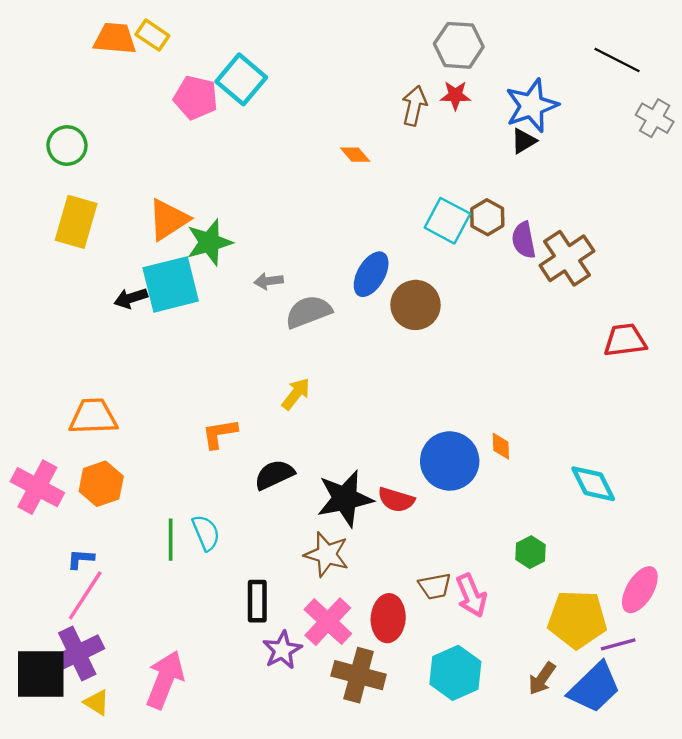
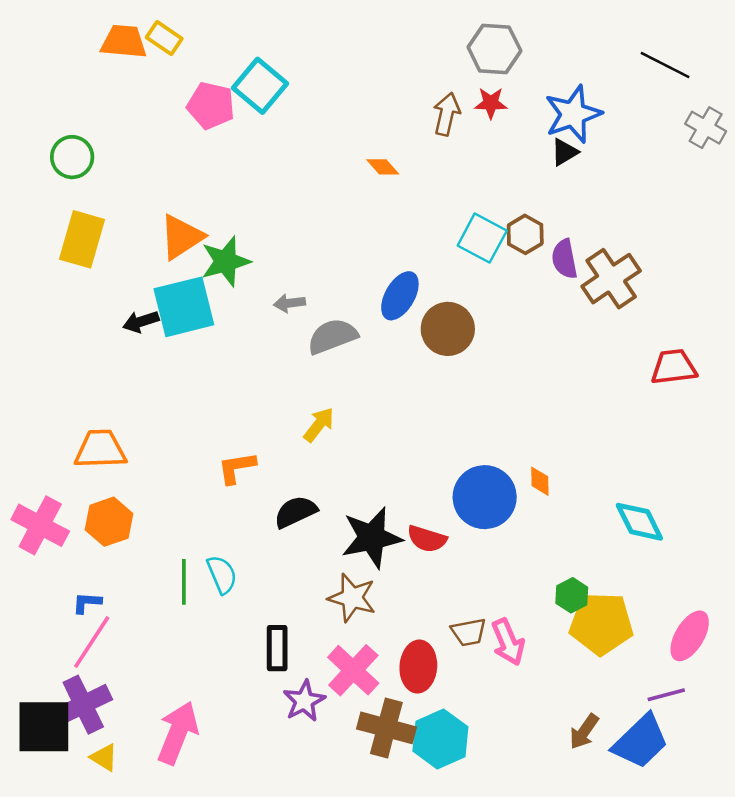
yellow pentagon: (577, 619) -> (601, 624), moved
cyan hexagon: (455, 673) -> (440, 739), moved

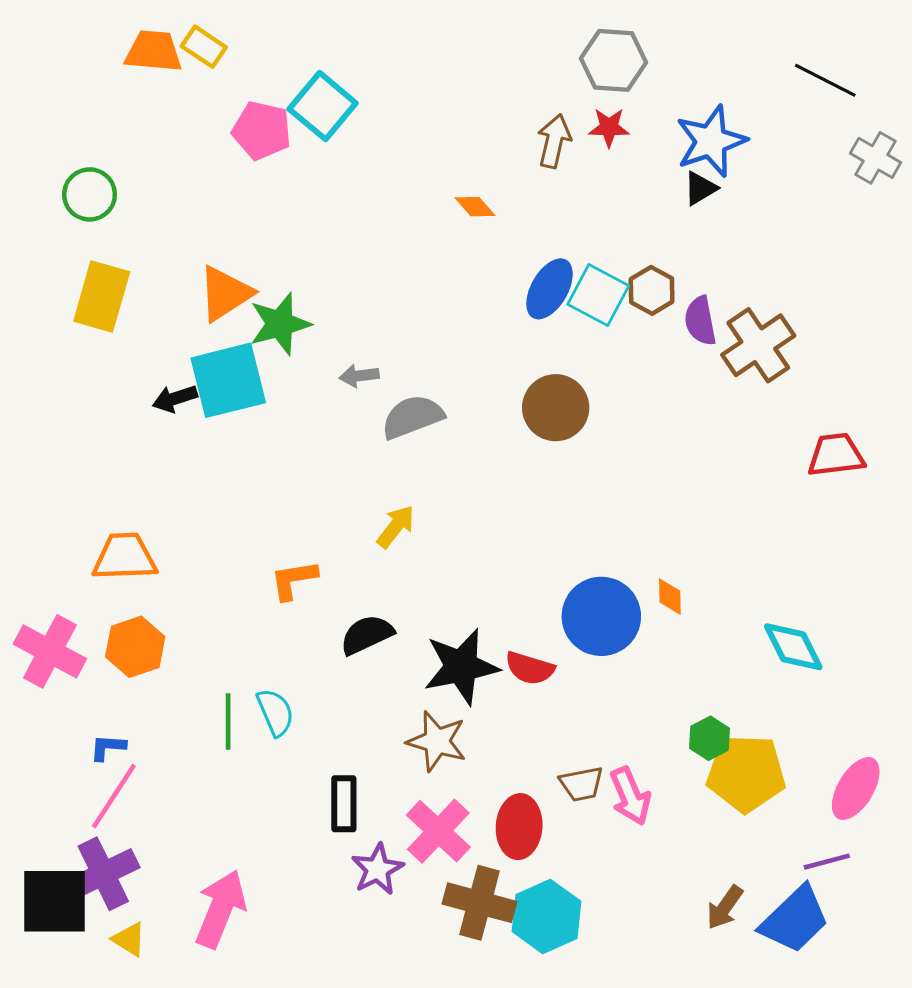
blue ellipse: (400, 296) -> (550, 289), moved

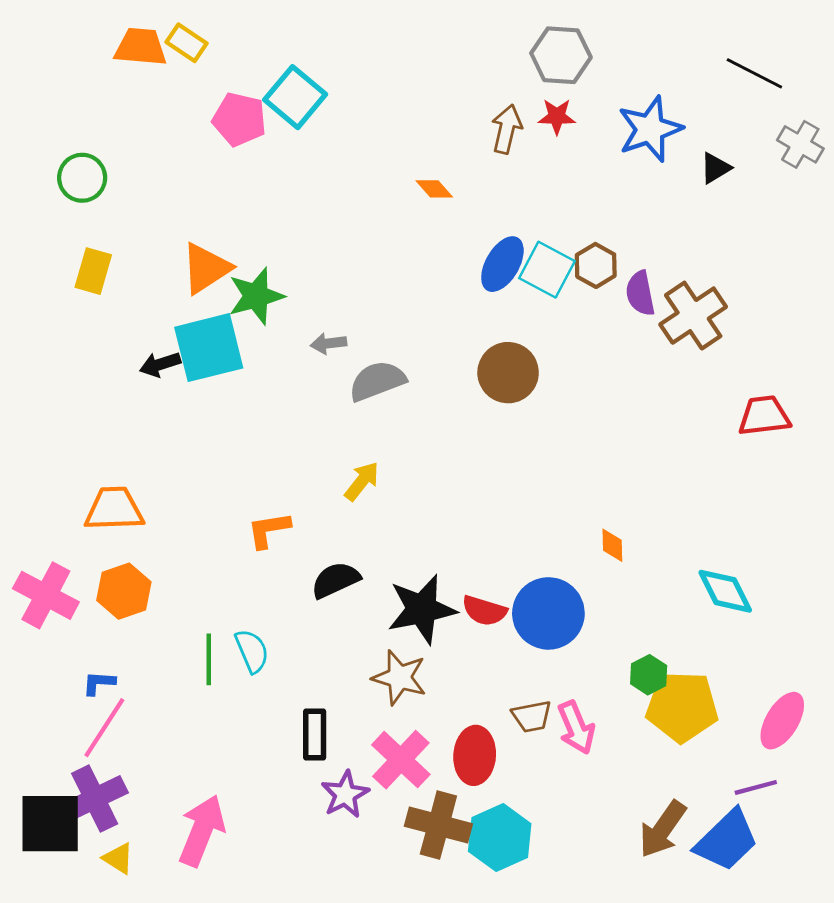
black triangle: (700, 188) -> (715, 168), moved
yellow rectangle: (102, 296) -> (93, 271), size x0.7
blue circle: (601, 616) -> (548, 613), moved
brown arrow: (725, 907) -> (663, 829), size x1.4

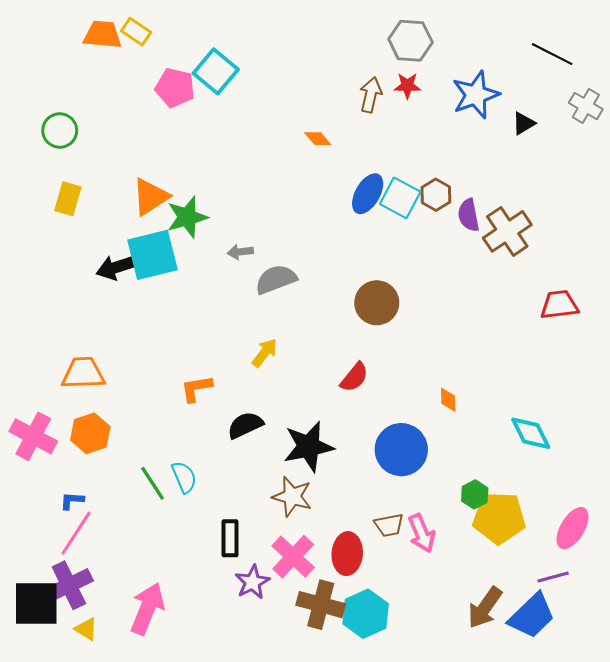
black arrow: (160, 364) -> (117, 267), size x1.4
brown circle: (508, 373) -> (377, 303), moved
red semicircle: (484, 611) -> (354, 377), moved, turned -68
green line: (209, 659) -> (152, 483), turned -33

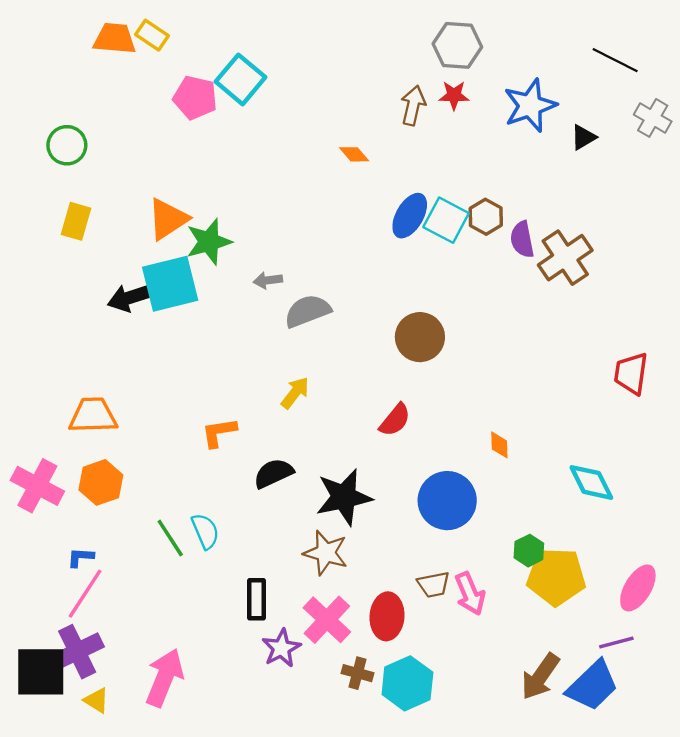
red trapezoid: (559, 305) -> (631, 373), moved, turned -75
brown cross: (321, 605) -> (357, 673), size x0.6

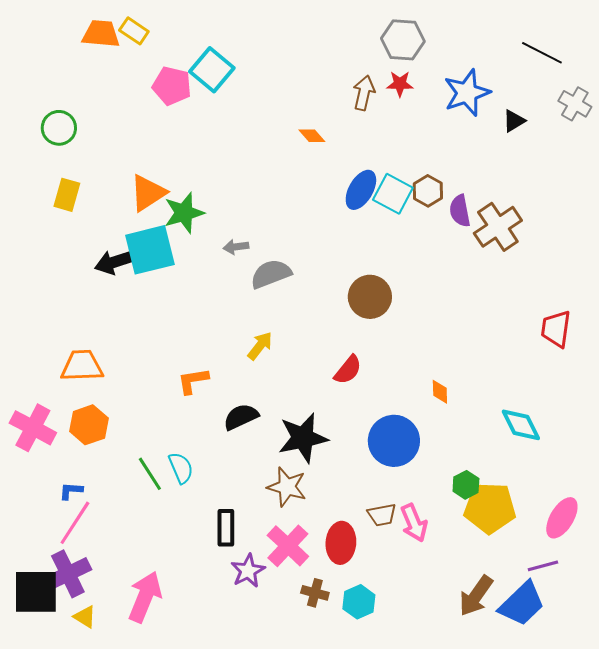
cyan hexagon: (407, 683) -> (359, 602), size x0.7

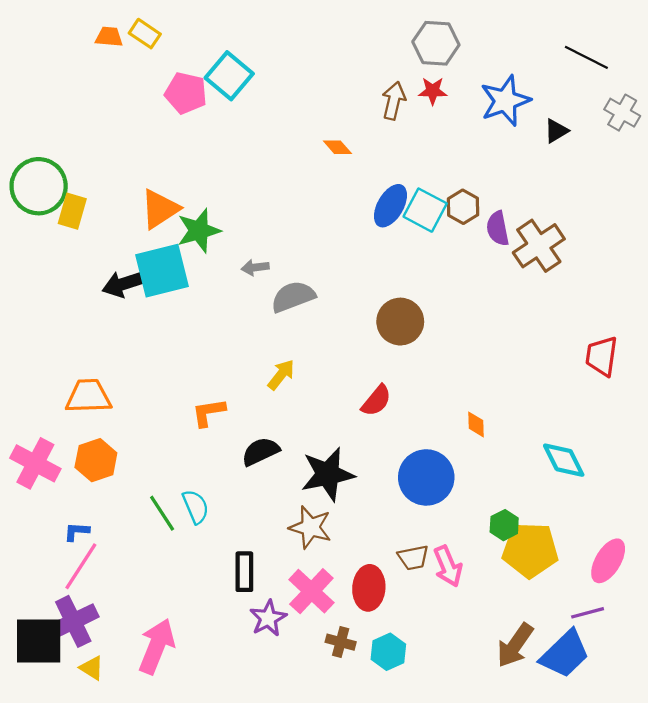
orange trapezoid: (101, 34) -> (109, 37), size x0.7
green circle: (59, 128) -> (39, 186), moved, size x1.5

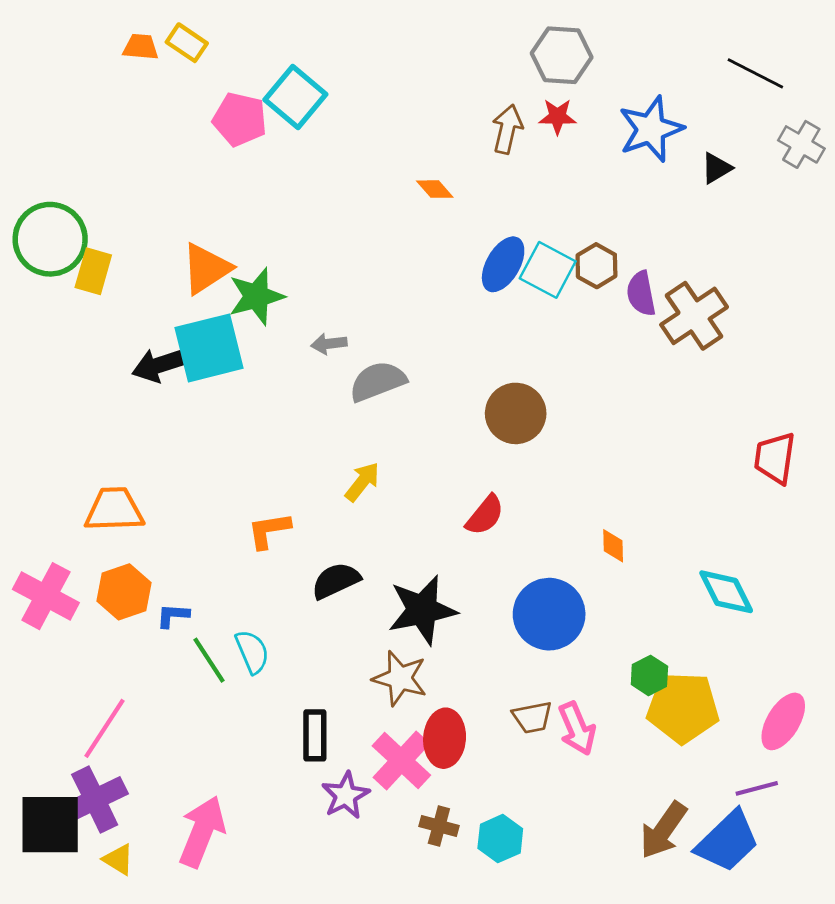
blue L-shape: (77, 532) -> (173, 616), moved
red ellipse: (369, 588) -> (445, 738), moved

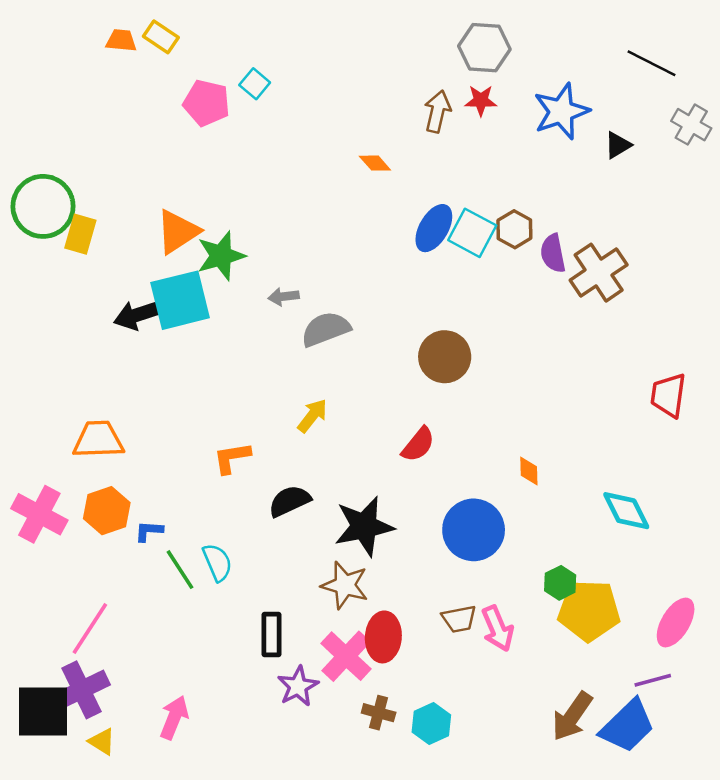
cyan square: (295, 97) -> (255, 84), size x0.6
pink arrow: (202, 832) -> (174, 718), size x0.7

